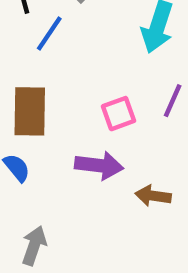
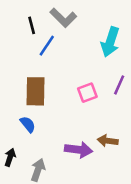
purple arrow: (99, 165) -> (79, 150), moved

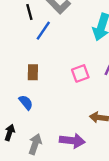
brown rectangle: (35, 91) -> (33, 72), size x0.6
purple arrow: (79, 150) -> (72, 141), moved

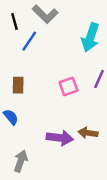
purple arrow: (72, 141) -> (60, 138), moved

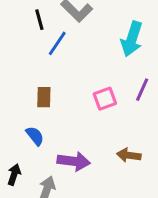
purple arrow: (60, 138) -> (74, 161), moved

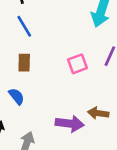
blue line: (57, 43) -> (24, 26), moved, turned -65
purple arrow: (74, 161) -> (70, 124), moved

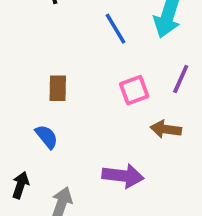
blue line: (24, 26) -> (116, 29), moved
brown arrow: (98, 113) -> (166, 129), moved

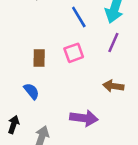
purple line: (181, 79) -> (113, 43), moved
pink square: (134, 90) -> (74, 53), moved

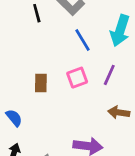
purple line: (113, 43) -> (109, 75), moved
blue semicircle: (31, 91) -> (14, 118), moved

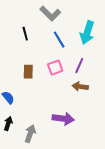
black line: (37, 13) -> (25, 34), moved
brown arrow: (119, 112) -> (80, 87), moved

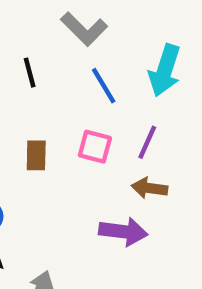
pink square: (55, 68) -> (95, 147), turned 35
purple arrow: (63, 119) -> (123, 232), moved

